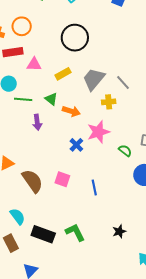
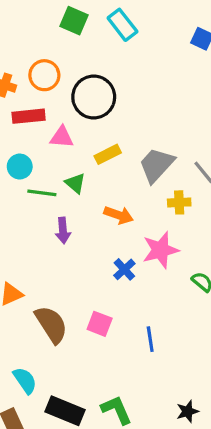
black circle: (75, 38) -> (94, 97), moved
green triangle: (51, 99) -> (75, 183), moved

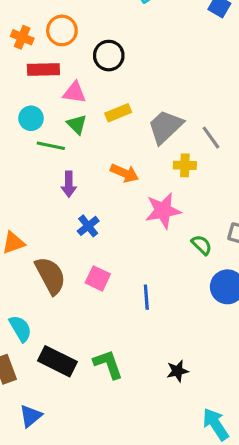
black circle: (94, 97) -> (109, 56), size x0.7
green triangle: (75, 183) -> (77, 124), moved
blue cross: (124, 269) -> (88, 226), moved

